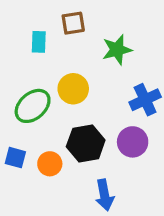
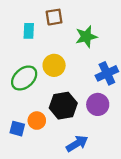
blue square: (15, 158) -> (17, 129), moved
blue arrow: (104, 195) -> (77, 144), turned -110

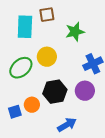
cyan rectangle: (29, 31) -> (25, 27), size x1.6
blue square: (17, 129) -> (15, 112), turned -32

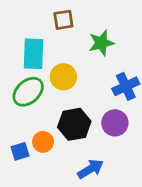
cyan rectangle: (25, 27) -> (34, 54), moved

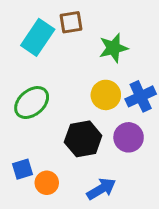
cyan rectangle: (34, 54) -> (38, 37), moved, turned 32
yellow circle: (63, 77) -> (106, 95), moved
orange circle: (43, 142) -> (47, 183), moved

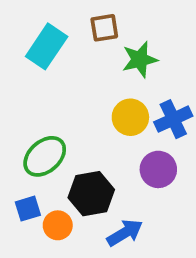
brown square: (71, 22) -> (104, 28), moved
green ellipse: (32, 103) -> (45, 156), moved
black hexagon: (83, 139) -> (91, 194), moved

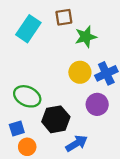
green ellipse: (45, 156) -> (27, 96), turned 65
orange circle: (58, 225) -> (27, 147), moved

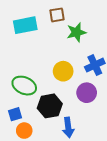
cyan rectangle: (28, 29) -> (25, 25), turned 45
yellow circle: (80, 72) -> (63, 71), moved
blue arrow: (76, 143) -> (68, 127), turned 114

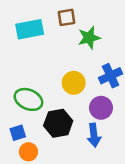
blue arrow: (68, 127) -> (94, 135), moved

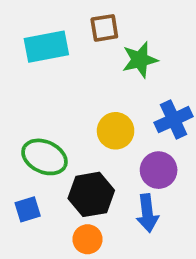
orange circle: (28, 152) -> (87, 239), moved

